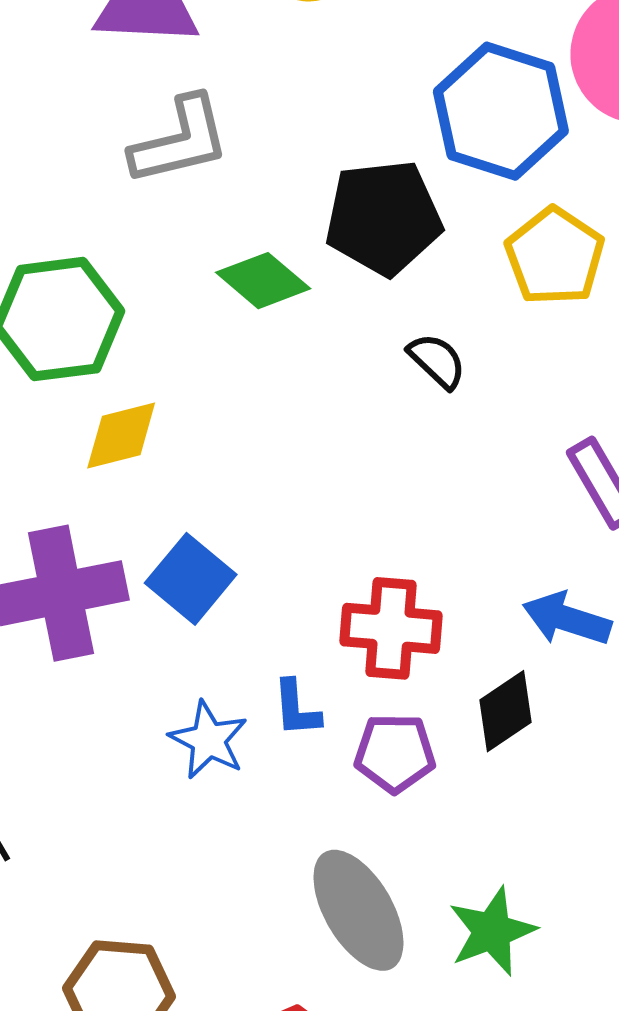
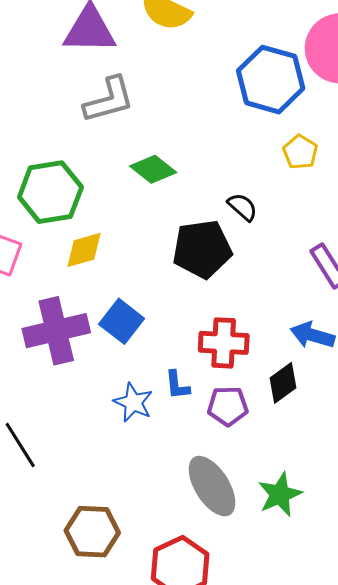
black pentagon: (383, 218) -> (202, 249), moved
yellow pentagon: (555, 256) -> (300, 152), size x0.7

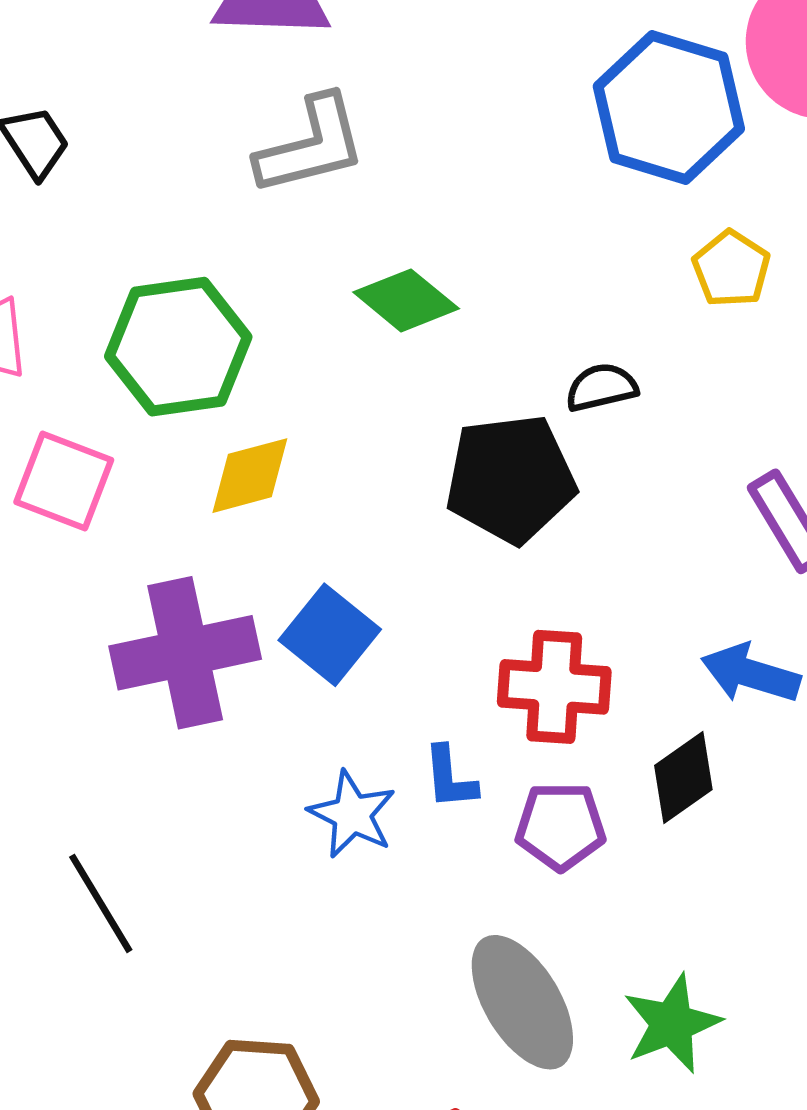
black semicircle: (242, 207) -> (601, 387), turned -56

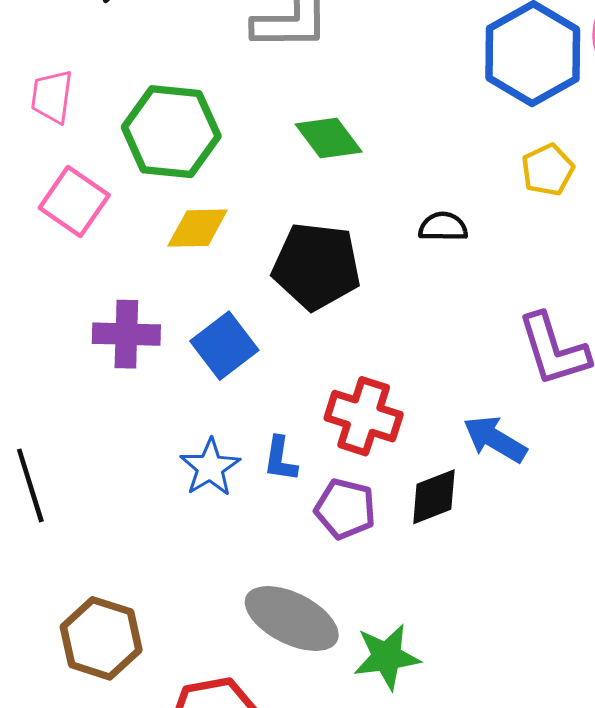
black pentagon: (511, 479) -> (317, 266), moved
purple cross: (185, 653) -> (126, 334), size x0.7
gray ellipse: (522, 1002) -> (292, 619), turned -46

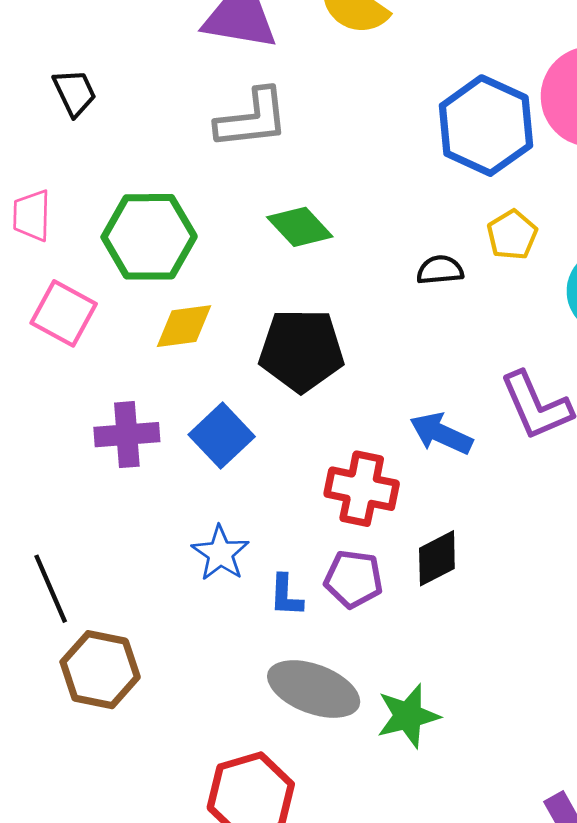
black semicircle: (443, 227) -> (440, 270), moved
blue arrow: (495, 439) -> (441, 434), moved
blue L-shape: (280, 459) -> (286, 595), moved
brown hexagon: (101, 638) -> (100, 670), moved

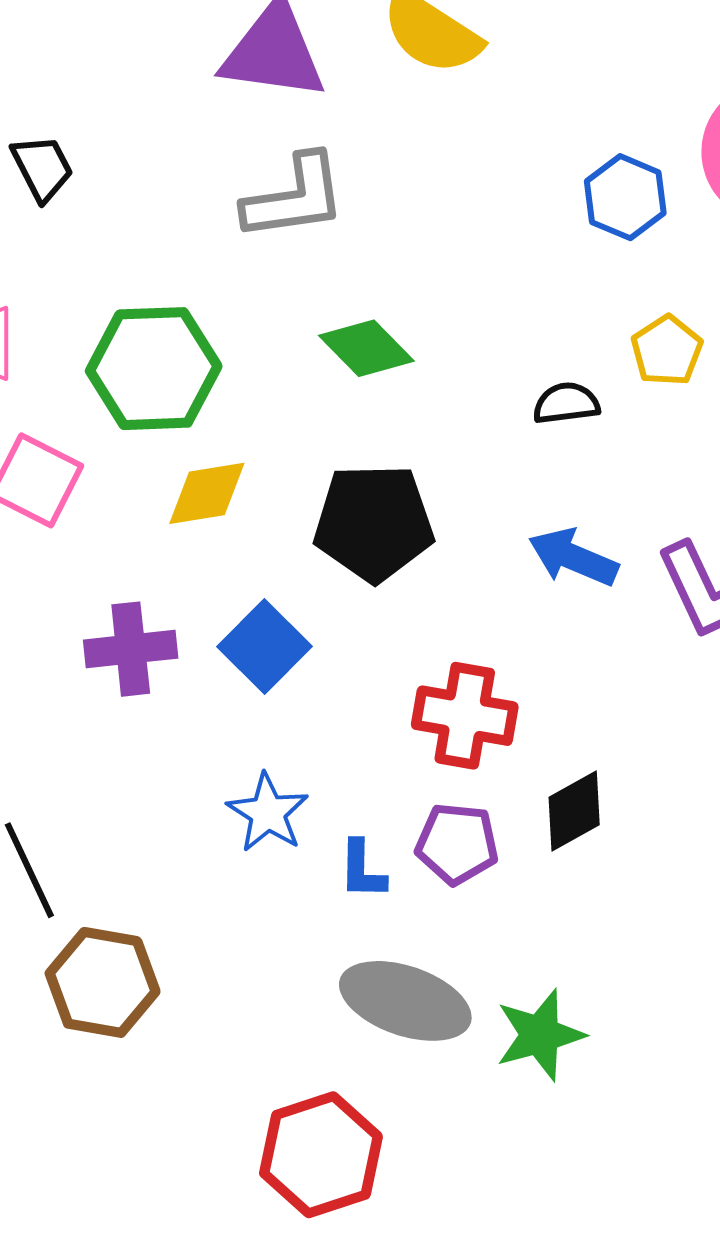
blue hexagon: (486, 126) -> (625, 197), size x0.6
blue arrow: (441, 434) -> (573, 557), moved

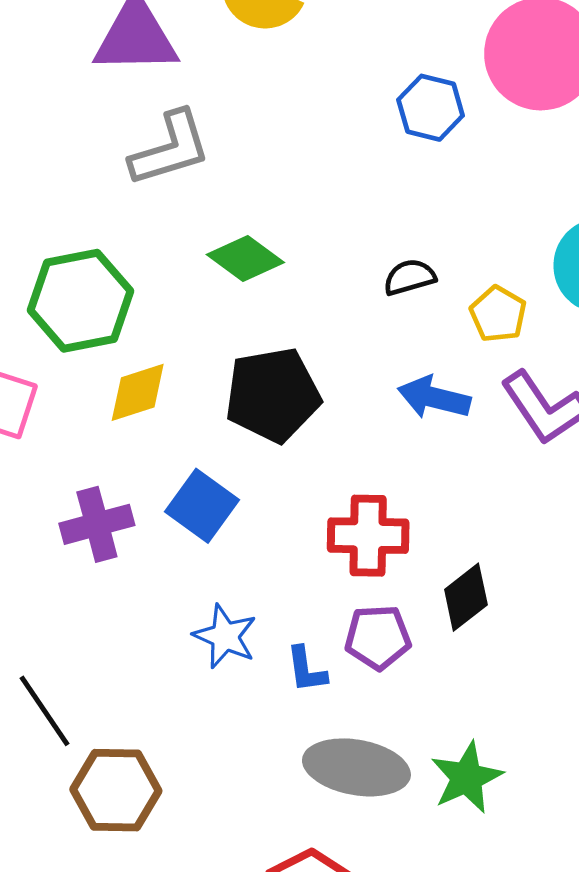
yellow pentagon: (667, 351) -> (498, 314), moved

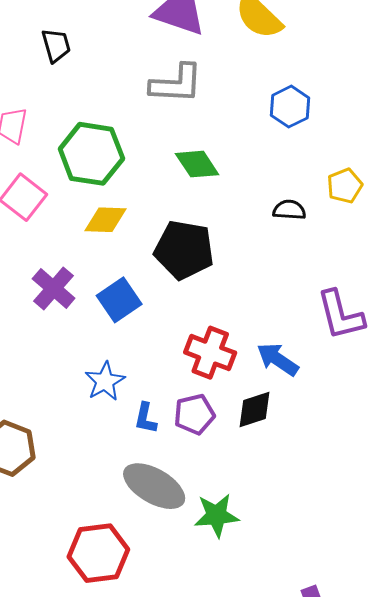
blue hexagon: (431, 108) -> (290, 107), moved
yellow pentagon: (498, 314) -> (345, 186), moved
blue arrow: (434, 398) -> (278, 359), moved
purple cross: (97, 524) -> (54, 288), turned 36
purple pentagon: (378, 637) -> (194, 414), turned -30

